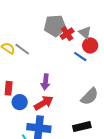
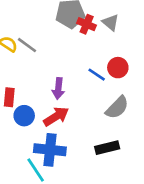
red cross: (67, 34) -> (87, 24), turned -32
red circle: (90, 45) -> (118, 68), moved
blue line: (80, 57) -> (97, 75), moved

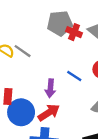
blue line: (97, 75) -> (74, 76), moved
blue circle: (24, 116) -> (21, 112), size x1.5

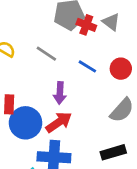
gray line: (23, 51) -> (46, 54), moved
blue line: (74, 76) -> (87, 66), moved

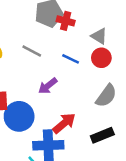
gray triangle: (111, 22) -> (99, 36), moved
purple arrow: (60, 93) -> (48, 86), turned 54
red arrow: (59, 122) -> (64, 123), moved

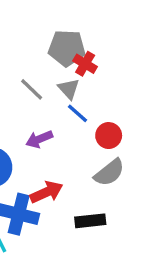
gray triangle: (99, 36) -> (69, 89), moved
red circle: (101, 58) -> (109, 136), moved

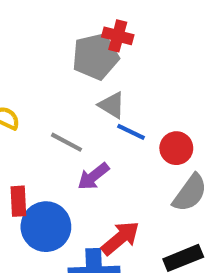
red cross: (85, 64) -> (118, 36), moved
gray line: (32, 89) -> (67, 142), moved

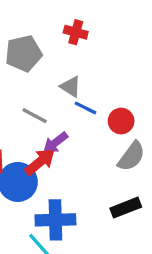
gray pentagon: (95, 57) -> (24, 54), moved
red arrow: (120, 238) -> (40, 162), moved

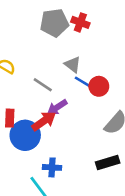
gray pentagon: (24, 54) -> (54, 23), moved
red circle: (121, 121) -> (99, 86), moved
blue cross: (55, 220) -> (52, 167), size x0.6

